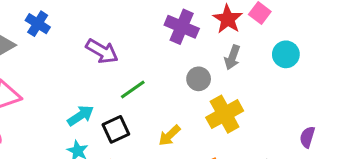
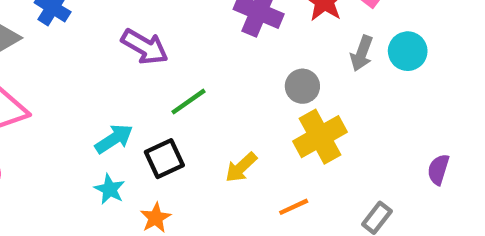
gray arrow: (232, 57) -> (362, 53), moved
gray circle: (199, 79) -> (302, 86), moved

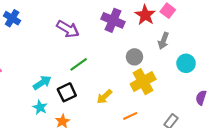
purple arrow: (145, 47) -> (68, 29), moved
cyan circle: (408, 51) -> (186, 63), moved

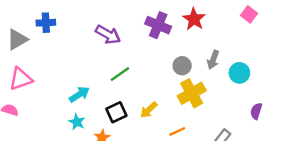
pink square: (168, 11) -> (249, 14), moved
blue cross: (12, 18) -> (46, 23), turned -35
gray arrow: (163, 41) -> (213, 60), moved
black square: (67, 92) -> (116, 112), moved

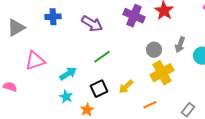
blue cross: (46, 23) -> (53, 17), moved
pink triangle: (21, 79) -> (35, 61), moved

